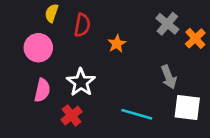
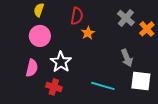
red semicircle: (82, 25) -> (77, 16), moved
pink circle: (38, 48) -> (40, 36), moved
red cross: (72, 116) -> (54, 87), turned -35

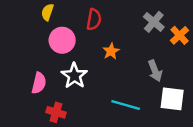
orange star: (88, 33) -> (111, 51), moved
pink circle: (40, 36) -> (62, 40), moved
red cross: (54, 87) -> (56, 112), moved

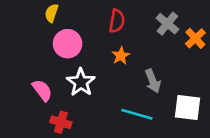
red semicircle: (94, 19) -> (117, 21), moved
gray arrow: (155, 71) -> (153, 81), moved
pink semicircle: (39, 83) -> (42, 90), turned -50

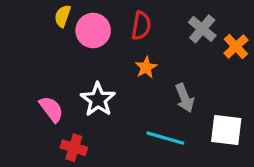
pink circle: (68, 44) -> (93, 30), moved

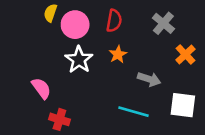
orange cross: (236, 47) -> (185, 54), moved
gray arrow: (185, 98) -> (149, 79), turned -50
white star: (98, 100) -> (79, 60), moved

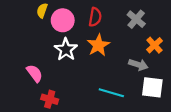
orange star: (118, 54) -> (98, 45), size x1.5
gray arrow: (149, 79) -> (138, 65), moved

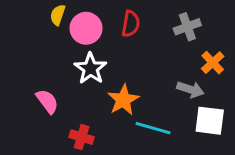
gray cross: (136, 19) -> (187, 27), turned 30
orange star: (98, 45) -> (123, 100), moved
red cross: (50, 99) -> (82, 137), moved

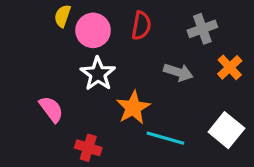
gray arrow: (190, 89) -> (178, 72), moved
white square: (210, 121) -> (226, 130), turned 32

